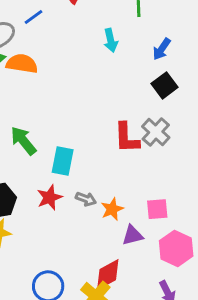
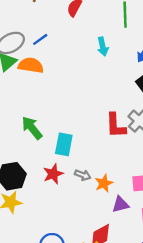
blue line: (34, 17) -> (40, 39), moved

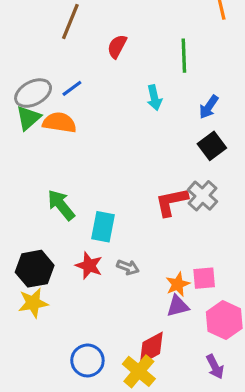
red L-shape: (116, 126) -> (171, 202), turned 80
red star: (53, 174) -> (89, 266), turned -30
orange star: (104, 183) -> (178, 284), moved

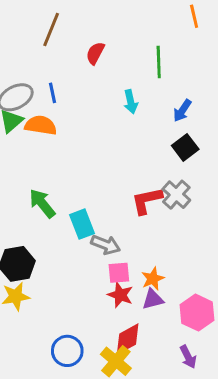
blue line: (72, 88) -> (53, 93), turned -66
cyan rectangle: (103, 227) -> (82, 224), turned -32
red star: (89, 266) -> (120, 295), moved
gray arrow: (128, 267) -> (106, 245), moved, size x1.4
pink square: (204, 278) -> (119, 273), moved

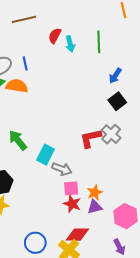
brown line: (51, 29) -> (24, 19), turned 55
cyan arrow: (131, 102) -> (70, 44), moved
cyan rectangle: (82, 224) -> (46, 155), turned 48
red diamond: (128, 339) -> (77, 235), turned 30

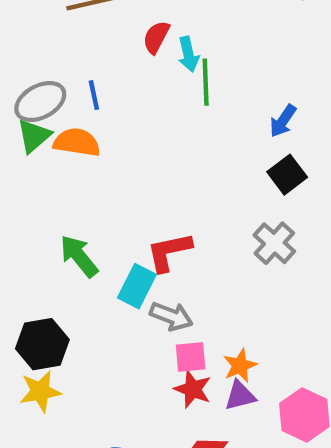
green line: (99, 42) -> (206, 82), moved
red L-shape: (91, 138) -> (169, 252), moved

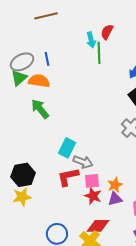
red semicircle: (156, 37) -> (107, 32), moved
red L-shape: (169, 252) -> (68, 177), moved
green arrow: (79, 256) -> (40, 109), moved

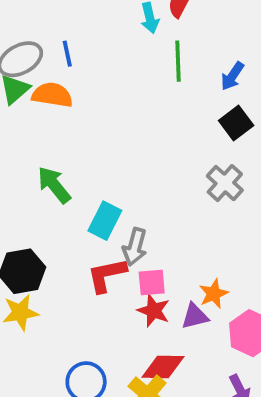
green line: (99, 53) -> (178, 61), moved
green arrow: (40, 109) -> (54, 185), moved
gray arrow: (83, 162) -> (135, 247), turned 84
orange star: (115, 185) -> (214, 294), moved

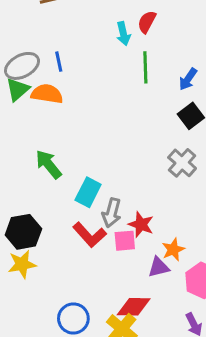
red L-shape: (107, 275) -> (90, 235), turned -120
red star: (154, 311) -> (141, 225), moved

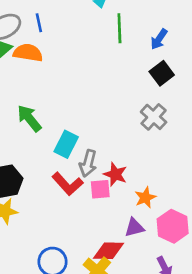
purple triangle: (159, 267) -> (134, 228), moved

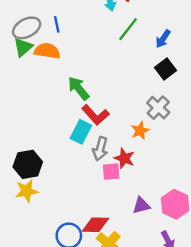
green line: (119, 28) -> (128, 29), turned 40
green arrow: (29, 118) -> (79, 88), moved
red L-shape: (68, 184) -> (95, 115), moved
orange star: (145, 198) -> (140, 131), moved
red diamond: (108, 251) -> (95, 225), moved

